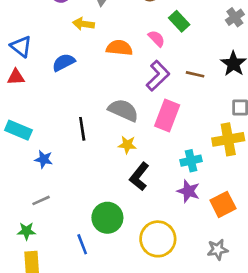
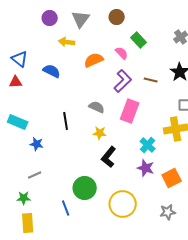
orange semicircle: (119, 48) -> (94, 60), turned -30
blue semicircle: (64, 62) -> (52, 71), turned 54
gray semicircle: (123, 110) -> (97, 107), size x0.7
cyan cross: (191, 161) -> (148, 145), turned -35

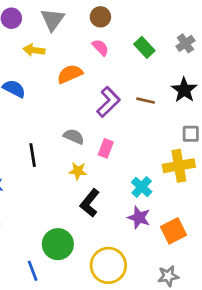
green rectangle: (139, 40) -> (144, 47), moved
pink semicircle: (122, 53) -> (100, 47), moved
pink rectangle: (130, 111) -> (106, 148), moved, size x0.6

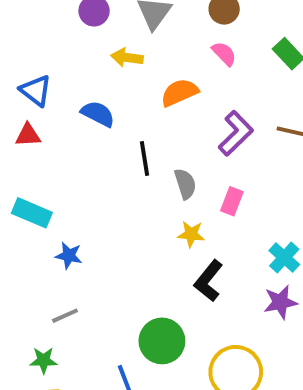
gray semicircle: (74, 136) -> (185, 184), turned 48
black line: (33, 155) -> (144, 158), moved
purple star: (139, 218) -> (280, 302), turned -30

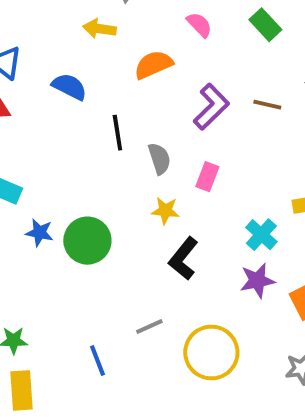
gray line: (65, 316) -> (149, 327), moved
green circle: (162, 341) -> (87, 241), moved

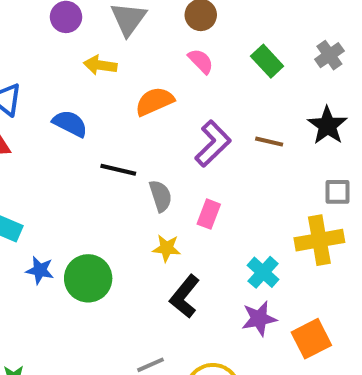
black line: (117, 133) -> (118, 170), turned -68

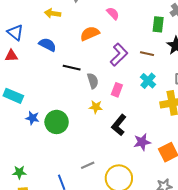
green rectangle: (267, 61) -> (158, 24), moved, turned 49
yellow arrow: (100, 65) -> (53, 13), moved
cyan cross: (263, 272) -> (148, 81), moved
black L-shape: (185, 296) -> (119, 125), moved

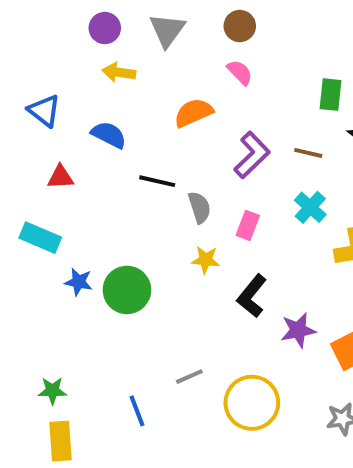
red triangle: (11, 56) -> (60, 177), moved

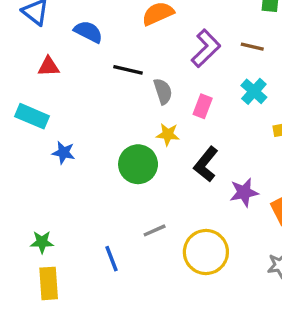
green circle: (127, 290) -> (138, 164), moved

